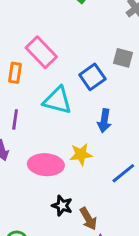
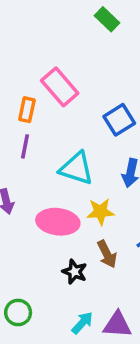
cyan triangle: (57, 100) -> (76, 168), moved
purple line: (15, 119) -> (25, 146), moved
brown arrow: (88, 219) -> (107, 254), moved

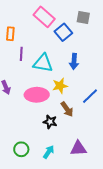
pink rectangle: (60, 87) -> (44, 17), moved
purple line: (25, 146) -> (21, 54), moved
cyan arrow: (82, 323) -> (49, 152), moved

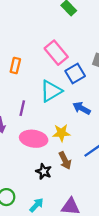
purple line: (21, 54) -> (22, 108), moved
blue arrow: (74, 61) -> (82, 108), turned 105
cyan triangle: (43, 63) -> (51, 91), moved, turned -50

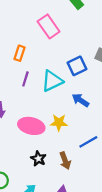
pink rectangle: (56, 53) -> (49, 26), moved
purple line: (22, 108) -> (25, 79), moved
brown arrow: (65, 161) -> (65, 161), moved

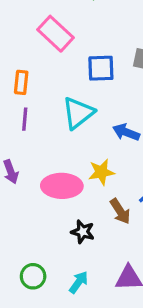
blue square: (77, 66) -> (101, 68), moved, turned 36
purple line: (25, 79) -> (25, 119), moved
brown arrow: (65, 161) -> (120, 211), moved

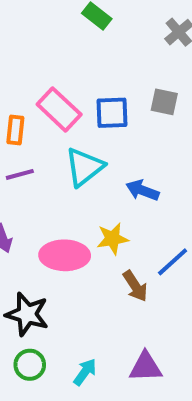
pink rectangle: (56, 34) -> (59, 109), moved
purple line: (25, 119) -> (20, 174), turned 70
black star: (83, 232) -> (27, 314), moved, size x1.5

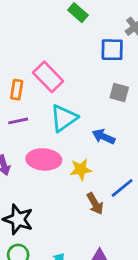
gray square: (164, 102) -> (119, 92), moved
blue square: (112, 113) -> (112, 50), moved
pink ellipse: (65, 255) -> (44, 159), moved

